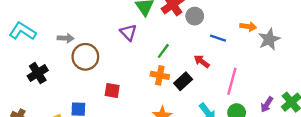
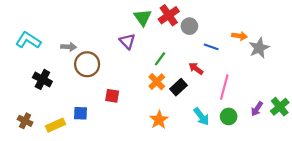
black cross: (38, 73) -> (42, 79), turned -30
orange cross: (160, 75) -> (157, 82), turned 35

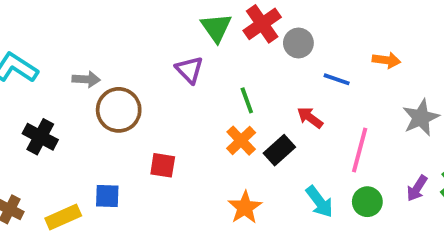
gray star: (259, 48) -> (421, 118), moved
green line: (160, 59) -> (247, 100), turned -56

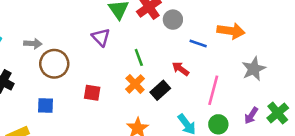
orange arrow: (386, 60) -> (231, 31), size x1.5
red square: (163, 165) -> (92, 93), moved
blue square: (107, 196) -> (45, 105), moved

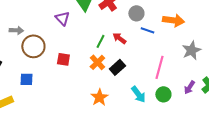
gray circle: (173, 20) -> (136, 13), moved
purple triangle: (101, 37) -> (62, 18), moved
green line: (139, 57) -> (100, 41), turned 48
red arrow: (180, 69) -> (119, 38), moved
red square: (92, 93) -> (63, 59), moved

